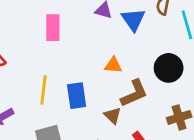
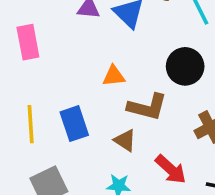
brown L-shape: (134, 93) -> (147, 107), turned 48

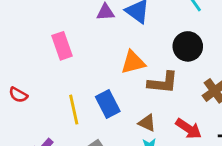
orange triangle: (114, 76) -> (133, 62), size x1.4
brown triangle: (125, 140) -> (147, 123), moved

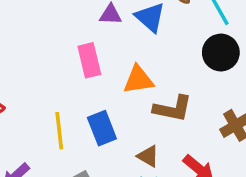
pink rectangle: (62, 46) -> (89, 60), moved
black circle: (188, 46) -> (221, 53), moved

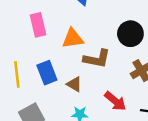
black circle: (221, 53) -> (130, 34), moved
brown triangle: (148, 156) -> (74, 84), moved

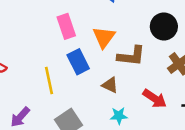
orange triangle: (73, 38) -> (104, 37), turned -40
blue rectangle: (47, 73) -> (78, 62), moved

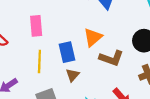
pink rectangle: (66, 26) -> (36, 26), moved
brown triangle: (110, 85) -> (72, 75), moved, turned 32

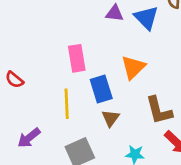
pink rectangle: (36, 26) -> (77, 58), moved
brown L-shape: (111, 58) -> (159, 110), moved, turned 60

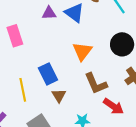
pink rectangle: (77, 58) -> (15, 36), moved
orange triangle: (133, 67) -> (82, 51), moved

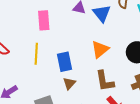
yellow line: (23, 90) -> (36, 54), moved

